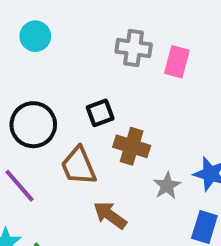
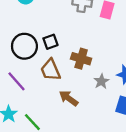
black square: (100, 113) -> (50, 42), moved

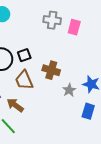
brown arrow: (69, 98) -> (15, 105), moved

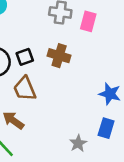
brown cross: (51, 70) -> (59, 56), moved
gray star: (69, 90) -> (78, 143), moved

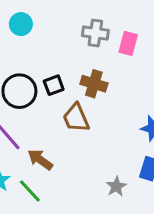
brown trapezoid: (25, 89) -> (76, 118), moved

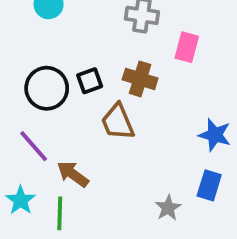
pink rectangle: (128, 43) -> (187, 47), moved
green line: (30, 191) -> (60, 213), turned 45

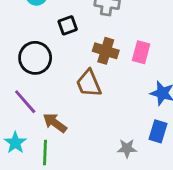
pink rectangle: (187, 47) -> (141, 52), moved
black square: (90, 81) -> (68, 25), moved
gray star: (168, 208) -> (127, 148), turned 30

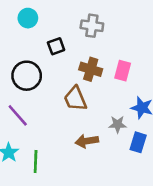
brown arrow: (55, 123) -> (87, 141), moved, turned -45
gray star: (127, 148) -> (118, 124), moved

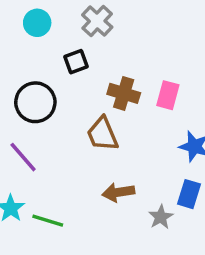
gray cross: (92, 26) -> (97, 21), moved, turned 35
gray star: (118, 124) -> (161, 217), moved, turned -30
green line: (36, 161) -> (48, 221), turned -75

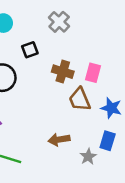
gray cross: (97, 21) -> (59, 22), moved
brown trapezoid: (102, 134) -> (80, 100), moved

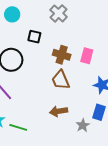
black square: (30, 50) -> (34, 37), turned 32
brown trapezoid: (80, 100) -> (61, 80), moved

